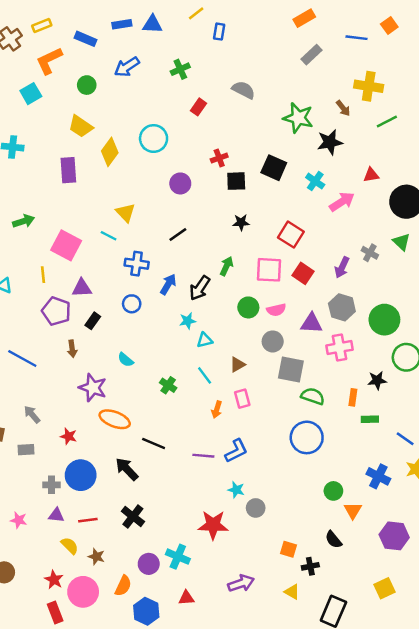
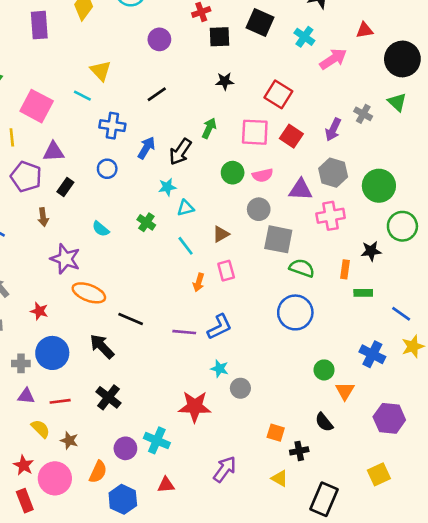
green cross: (168, 385) -> (146, 222), moved
purple arrow: (241, 583) -> (225, 469), turned -35

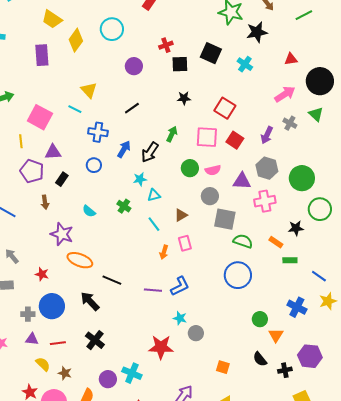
pink arrow: (333, 59) -> (285, 94), moved
orange rectangle: (345, 269) -> (276, 242), turned -64
black cross: (299, 451) -> (285, 370), moved

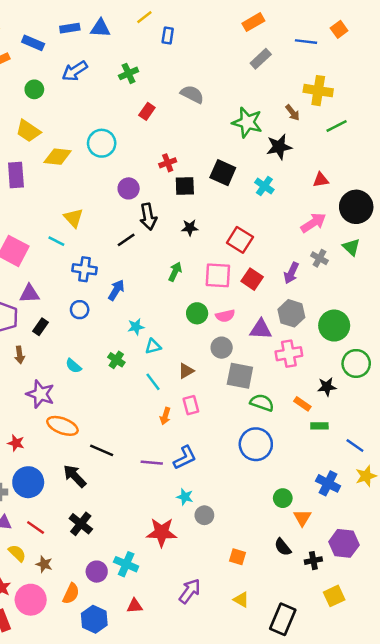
yellow diamond: (76, 40) -> (58, 157), turned 60
black arrow: (150, 152) -> (148, 217), moved, turned -45
red line: (58, 343) -> (36, 527), turned 42

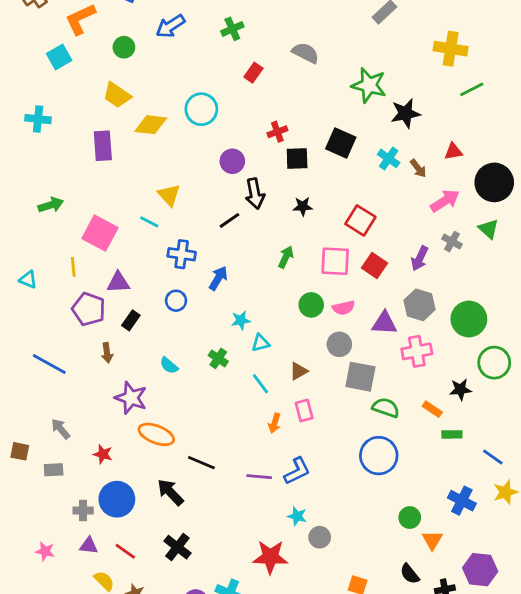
brown arrow: (293, 113) -> (418, 168), moved

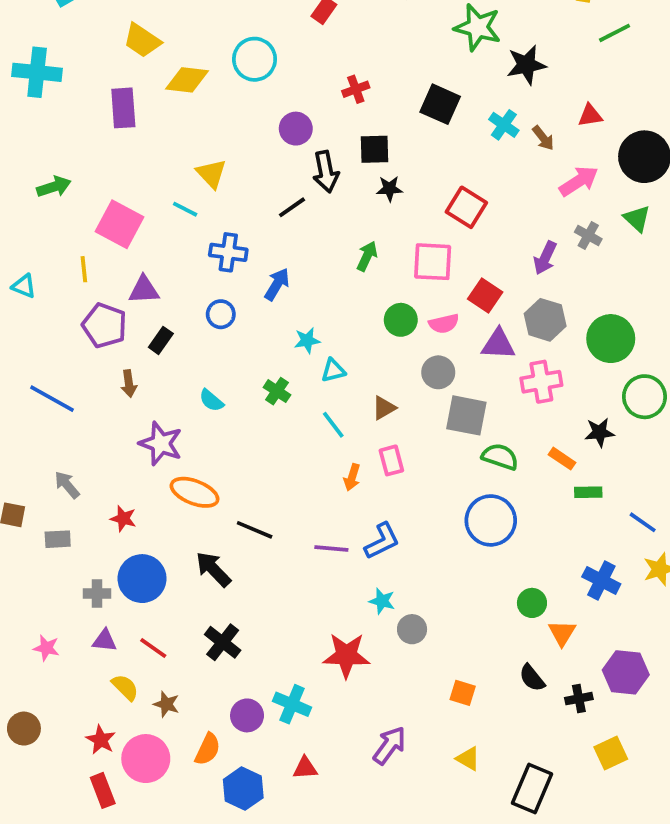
cyan cross: (38, 119) -> (37, 72), size x1.4
black square: (297, 158) -> (375, 149), moved
red square: (375, 265) -> (485, 295), moved

